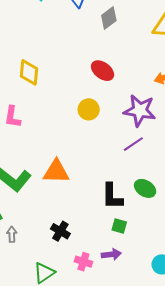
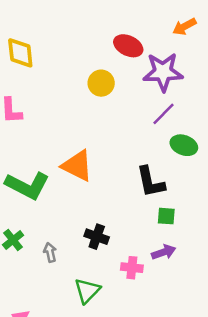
red ellipse: (103, 71) -> (128, 46), moved
orange triangle: (56, 172) -> (77, 166), turned 36
green ellipse: (145, 188) -> (184, 145), moved
gray arrow: (12, 234) -> (50, 252), moved

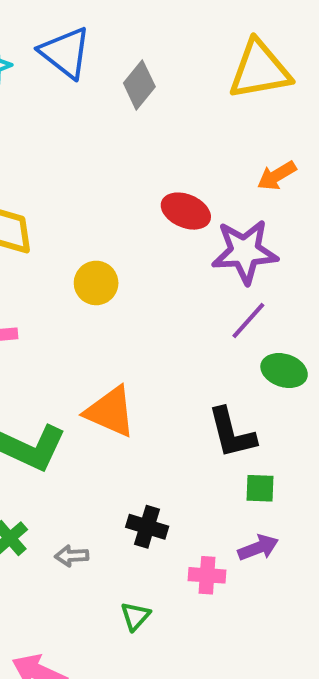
yellow circle: (101, 83) -> (96, 283), moved
gray arrow: (50, 252) -> (72, 556), turned -78
green triangle: (87, 291) -> (135, 616), size x0.7

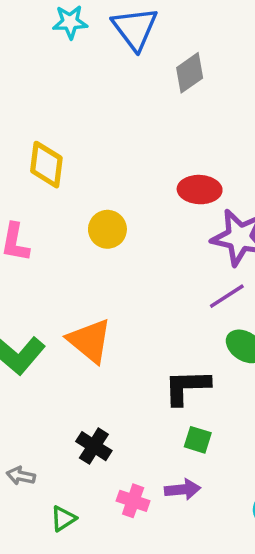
red ellipse: (186, 211) -> (200, 190), turned -36
black L-shape: (232, 433) -> (187, 387), turned 87
gray arrow: (72, 556) -> (21, 476), moved

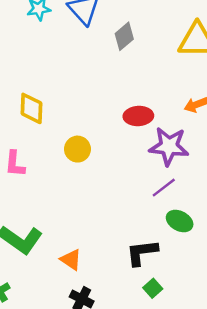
orange triangle: (90, 341) -> (71, 260), moved, size x0.7
green square: (198, 440) -> (153, 288), turned 36

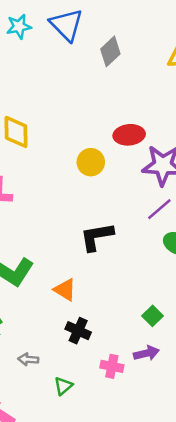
yellow circle: (77, 149) -> (91, 162), moved
black L-shape: (142, 253) -> (97, 237), moved

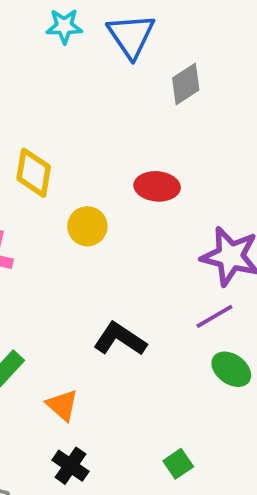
red ellipse: (129, 135) -> (157, 186), moved
yellow circle: (91, 162) -> (87, 226), moved
black L-shape: (97, 237) -> (120, 339), turned 33

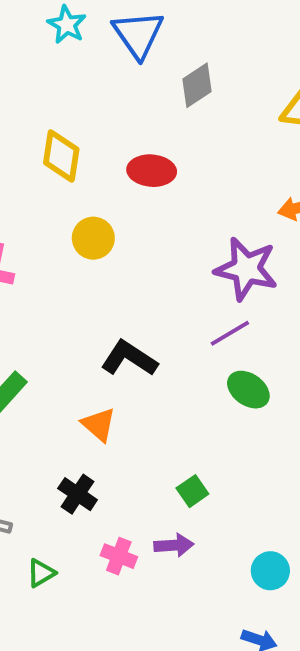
cyan star: (64, 26) -> (67, 25), turned 30
yellow diamond: (34, 173) -> (61, 156), moved
red ellipse: (157, 186) -> (152, 171), moved
orange triangle: (62, 405) -> (99, 425), moved

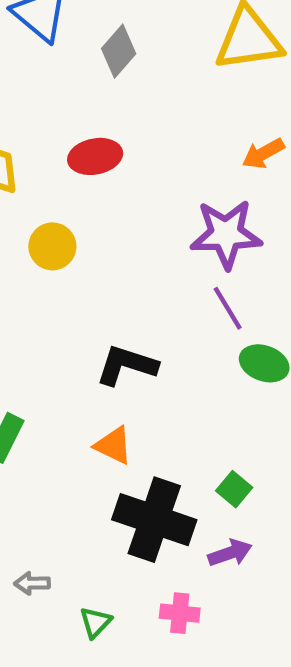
purple line: (230, 333) -> (228, 308), turned -75
black cross: (78, 494) -> (154, 520), moved, size x1.8
pink cross: (119, 556) -> (180, 613), moved

